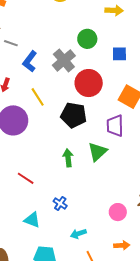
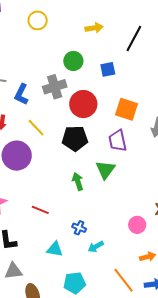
gray cross: (64, 60) -> (55, 87), turned 35
cyan arrow: (78, 234) -> (96, 247), moved

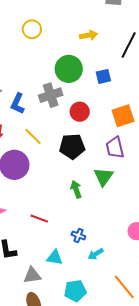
green circle: (73, 61) -> (69, 69), size x1.4
red circle: (83, 104) -> (80, 112), size x0.7
orange square: (126, 109) -> (123, 116), turned -35
gray triangle: (13, 271) -> (32, 275), moved

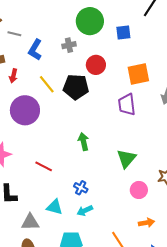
gray cross: (51, 95) -> (69, 45), size x0.6
black pentagon: (72, 146) -> (76, 87), moved
green triangle: (103, 177) -> (126, 159), moved
cyan arrow: (96, 254) -> (85, 211), moved

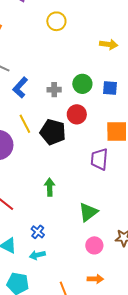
green circle: (90, 21) -> (82, 84), moved, size x0.7

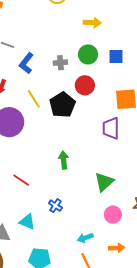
yellow arrow: (109, 44) -> (92, 23), moved
black pentagon: (53, 132) -> (62, 105), turned 30
cyan arrow: (37, 255) -> (85, 238), moved

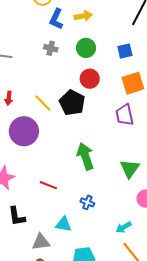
blue square: (116, 56) -> (125, 51), moved
blue L-shape: (26, 63) -> (56, 19), moved
gray cross: (60, 63) -> (51, 48), moved, turned 32
green arrow: (64, 160) -> (85, 156), size x1.5

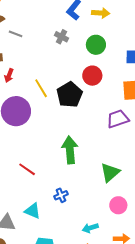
purple trapezoid: (125, 115) -> (118, 119), turned 70
blue cross: (87, 202) -> (61, 195), turned 32

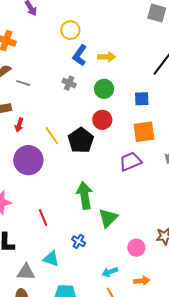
red line: (27, 169) -> (43, 217), turned 36
green triangle: (110, 172) -> (108, 218), moved
blue cross: (61, 195) -> (79, 241), turned -32

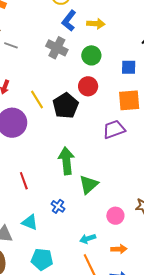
gray cross: (69, 83) -> (57, 48), size x1.5

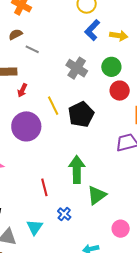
gray cross: (57, 48) -> (77, 68), moved
red circle: (88, 86) -> (120, 91), moved
red line: (24, 181) -> (44, 187), moved
cyan triangle: (30, 222) -> (35, 227), turned 36

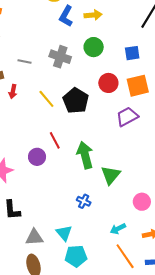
gray line: (32, 49) -> (24, 62), moved
red circle: (120, 91) -> (108, 83), moved
purple circle: (26, 126) -> (37, 157), moved, size x0.6
red line: (44, 187) -> (55, 140), moved
cyan triangle: (35, 227) -> (64, 233), moved

